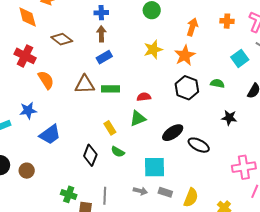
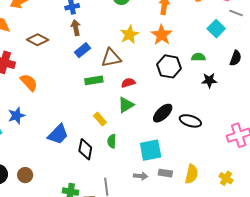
brown triangle: (85, 84) -> (111, 58), moved
black star: (229, 118) -> (209, 80), moved
blue trapezoid: (50, 135) -> (58, 134), moved
green semicircle: (118, 152) -> (112, 141), turned 72

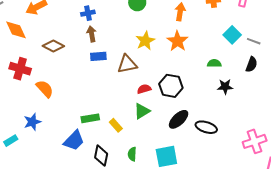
gray line: (236, 13) -> (254, 41), moved
blue rectangle: (82, 50) -> (98, 56), turned 35
black hexagon: (169, 66) -> (171, 86), moved
green rectangle: (94, 80) -> (90, 118), moved
green semicircle: (112, 141) -> (132, 154), moved

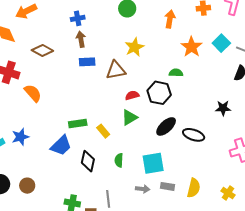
orange star: (177, 41) -> (191, 47), moved
green semicircle: (214, 63) -> (176, 73), moved
black star: (225, 87) -> (223, 108), moved
blue star: (32, 122) -> (20, 137), moved

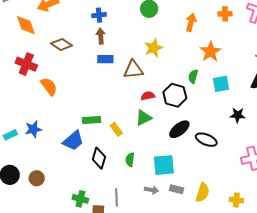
cyan square: (221, 43) -> (221, 84), moved, turned 30
green semicircle: (176, 73) -> (193, 76), turned -80
yellow cross: (228, 193) -> (236, 200), turned -32

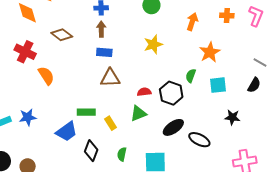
brown triangle: (133, 70) -> (110, 78), moved

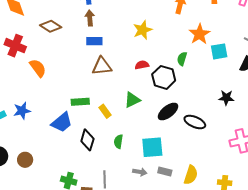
cyan square: (218, 85) -> (219, 51), moved
red semicircle: (144, 92) -> (142, 65), moved

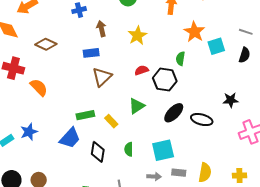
brown arrow: (90, 18) -> (101, 29), moved
brown triangle: (102, 66) -> (102, 77), turned -30
black star: (226, 98) -> (231, 100), moved

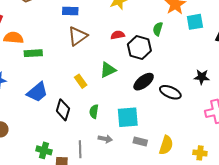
orange semicircle: (39, 87) -> (14, 38), turned -48
green rectangle: (85, 115) -> (33, 53), moved
gray arrow: (154, 176) -> (105, 139), moved

